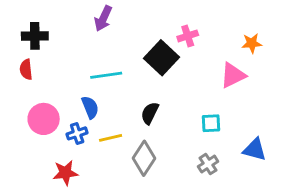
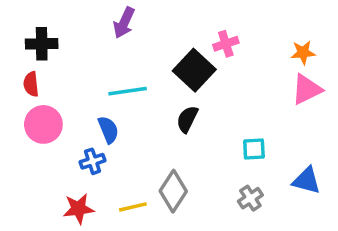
pink triangle: (233, 75) -> (307, 89), moved
black semicircle: (150, 113) -> (187, 119), moved
pink circle: (44, 119) -> (43, 124), moved
yellow line: (111, 138) -> (133, 207), moved

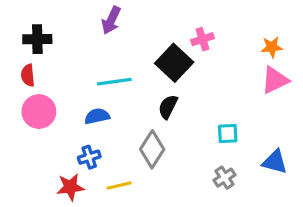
blue semicircle: (108, 130) -> (97, 116), turned -80
blue cross: (93, 161) -> (89, 157), moved
gray diamond: (173, 191) -> (152, 149), moved

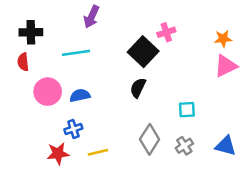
cyan line: (114, 82) -> (76, 53), moved
pink circle: (39, 112) -> (48, 92), moved
gray diamond: (152, 149) -> (150, 139), moved
blue triangle: (275, 162) -> (226, 146), moved

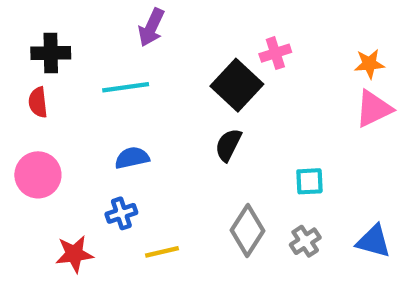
pink circle: (48, 92) -> (38, 175), moved
red star: (58, 153) -> (74, 254), moved

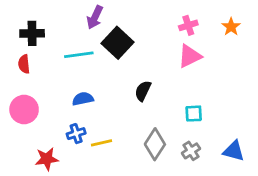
pink cross: (275, 53) -> (188, 25), moved
orange star: (369, 64) -> (231, 27), moved, turned -30
black square: (237, 85) -> (118, 43), moved
pink triangle: (374, 109) -> (190, 56), moved
yellow line: (162, 252) -> (102, 143), moved

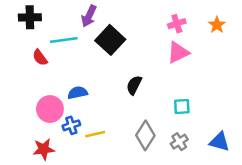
black cross: (32, 33) -> (30, 17), moved
cyan line: (79, 55) -> (64, 40), moved
red semicircle: (24, 64) -> (40, 58), moved, turned -30
pink circle: (24, 110) -> (50, 109), moved

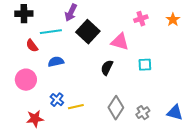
pink triangle: (178, 52) -> (120, 42), moved, turned 42
blue semicircle: (78, 93) -> (56, 62), moved
cyan square: (182, 106) -> (145, 65), moved
pink circle: (50, 109) -> (26, 80), moved
blue cross: (71, 125) -> (57, 100), turned -32

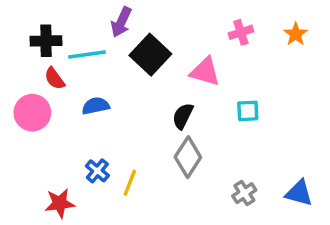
black cross: (24, 14) -> (46, 41), moved
pink circle: (26, 80) -> (32, 113), moved
yellow line: (76, 107) -> (130, 183), turned -56
gray diamond: (116, 108) -> (188, 157), moved

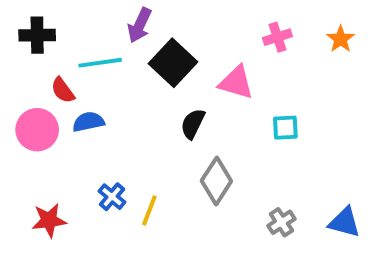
black cross: (46, 41) -> (37, 35), moved
blue semicircle: (96, 106) -> (88, 122), moved
black semicircle: (183, 116) -> (193, 124), moved
red star: (60, 203) -> (49, 220), moved

